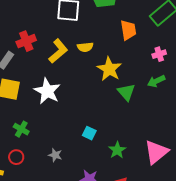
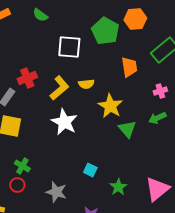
white star: (47, 91) -> (64, 122), moved
gray star: (55, 155) -> (56, 192), size x1.5
red circle: (16, 157) -> (17, 185), moved

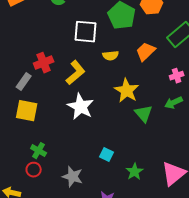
orange trapezoid: (129, 67) -> (146, 52), turned -125
yellow semicircle: (86, 84) -> (111, 56), moved

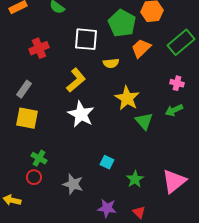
orange trapezoid: (146, 52) -> (141, 48), moved
red cross: (44, 63) -> (39, 48), moved
pink cross: (177, 76) -> (177, 83), turned 32

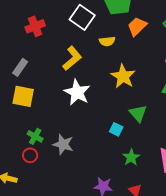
white square: (86, 39) -> (82, 17), turned 30
green triangle: (144, 121) -> (138, 113), moved
cyan square: (107, 162) -> (116, 129), moved
gray star: (73, 184) -> (63, 144), moved

